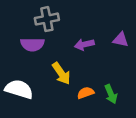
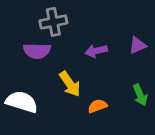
purple triangle: (121, 40) -> (137, 45), turned -35
green arrow: (111, 94) -> (140, 95), moved

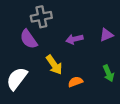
purple semicircle: (37, 51) -> (29, 39), turned 54
white semicircle: (22, 102) -> (17, 79), turned -70

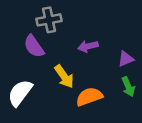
purple triangle: (106, 35) -> (126, 59), moved
orange semicircle: (75, 82) -> (89, 97), size x1.5

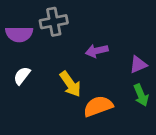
purple semicircle: (34, 46) -> (19, 34), moved, turned -55
white semicircle: (20, 93) -> (22, 76), moved, size x0.6

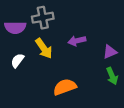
yellow arrow: (70, 84) -> (44, 48), moved
orange semicircle: (98, 106) -> (65, 87), moved

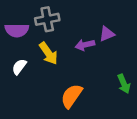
purple triangle: (110, 52) -> (107, 34), moved
orange semicircle: (65, 87) -> (72, 96), turned -35

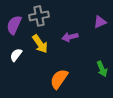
purple semicircle: (17, 30) -> (14, 25), turned 114
purple triangle: (107, 34) -> (100, 22), moved

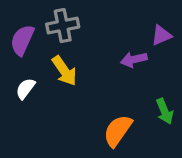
purple arrow: (70, 37) -> (134, 59), moved
orange semicircle: (59, 79) -> (118, 131), moved

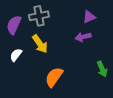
purple triangle: (161, 35) -> (89, 17), moved
orange semicircle: (118, 131) -> (54, 77), moved

